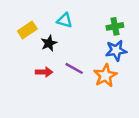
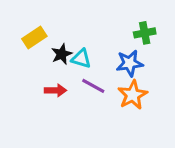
cyan triangle: (65, 20) -> (81, 59), moved
blue star: (116, 50) -> (130, 63), moved

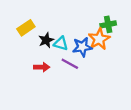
blue star: (130, 63) -> (82, 47), moved
orange star: (133, 95) -> (99, 39), moved

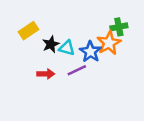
blue star: (82, 47) -> (90, 52), turned -30
purple line: (70, 64) -> (77, 70), turned -54

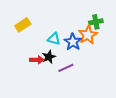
black star: (51, 44) -> (49, 57), moved
purple line: (77, 70) -> (66, 68), moved

